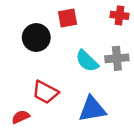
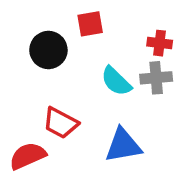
red cross: (120, 15) -> (160, 43), moved
red semicircle: (21, 117) -> (28, 156), size x1.5

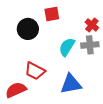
red cross: (160, 43) -> (92, 25), turned 32
cyan semicircle: (116, 81) -> (67, 47), turned 78

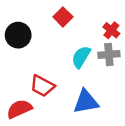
red square: (52, 14) -> (63, 17), turned -35
black circle: (28, 29) -> (18, 35), moved

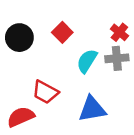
red square: (63, 17) -> (62, 32), moved

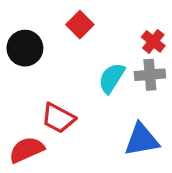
red square: (62, 32) -> (80, 25), moved
blue triangle: (92, 109) -> (142, 140), moved

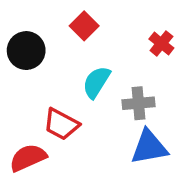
gray cross: (150, 75) -> (139, 103), moved
cyan semicircle: (112, 78) -> (96, 82), moved

